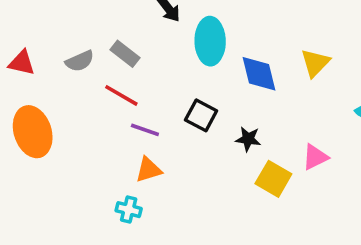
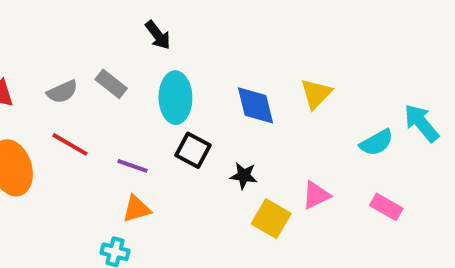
cyan ellipse: (210, 41) -> (175, 98), moved
red line: (121, 95) -> (70, 144), moved

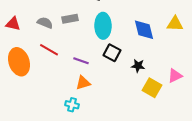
gray rectangle: (111, 84) -> (70, 19), turned -49
gray semicircle: (62, 92) -> (45, 23), turned -133
yellow triangle: (316, 94) -> (175, 24), turned 48

